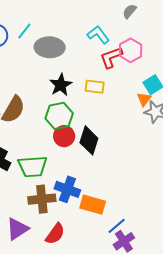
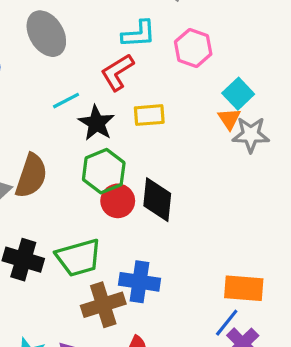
cyan line: (24, 31) -> (66, 101), moved, turned 36
cyan L-shape: (98, 35) -> (139, 34), turned 135
gray ellipse: (50, 47) -> (46, 34), moved, turned 68
red L-shape: (111, 57) -> (117, 72), moved
orange rectangle: (93, 205) -> (244, 288), moved

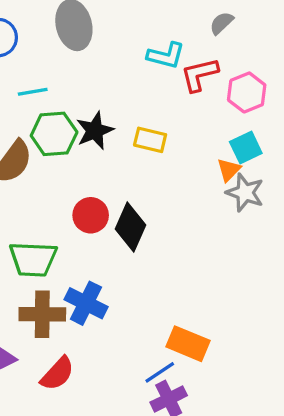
pink hexagon: (193, 48) -> (247, 92), moved
red L-shape: (117, 72) -> (200, 75), moved
cyan line: (66, 101) -> (33, 92), moved
green hexagon: (104, 171) -> (54, 134), moved

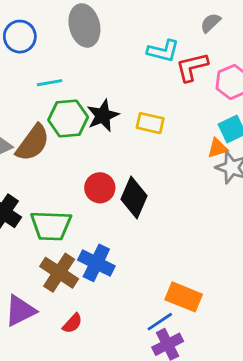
orange triangle: (229, 170) -> (218, 148), turned 30
brown cross: (42, 314) -> (59, 273), turned 33
red semicircle: (57, 374) -> (72, 323), size x0.7

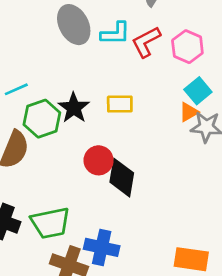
gray ellipse: (84, 25) -> (74, 25), moved
red circle: (100, 188) -> (99, 160), moved

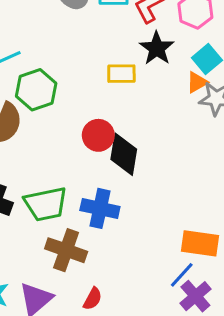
black star: (74, 108) -> (157, 48), moved
blue cross: (102, 247) -> (100, 208), moved

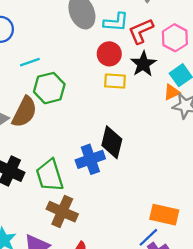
red circle: (98, 135) -> (109, 54), moved
green trapezoid: (46, 204) -> (50, 175), turned 80
blue cross: (100, 208) -> (90, 159), moved, turned -36

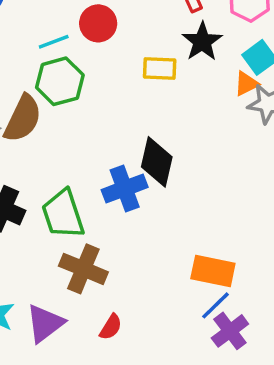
red circle: (109, 54) -> (98, 23), moved
cyan line: (30, 62) -> (54, 42), moved
orange rectangle: (164, 215) -> (213, 271), moved

